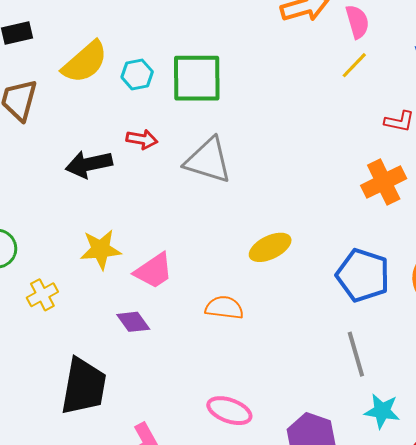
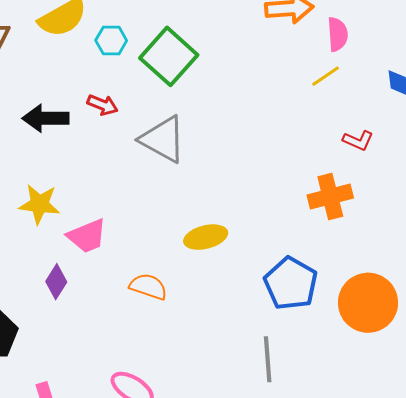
green square: (197, 78) -> (169, 56), turned 30
purple diamond: (133, 322) -> (56, 282), turned 56

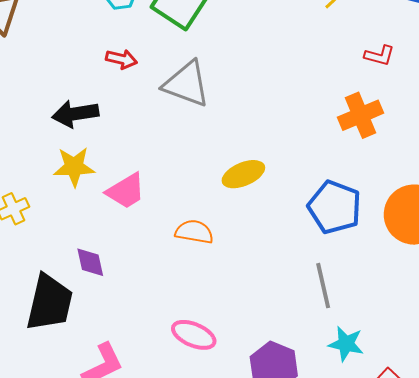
black arrow: (46, 118) -> (75, 114), moved
purple diamond: (56, 282) -> (90, 262), moved, turned -36

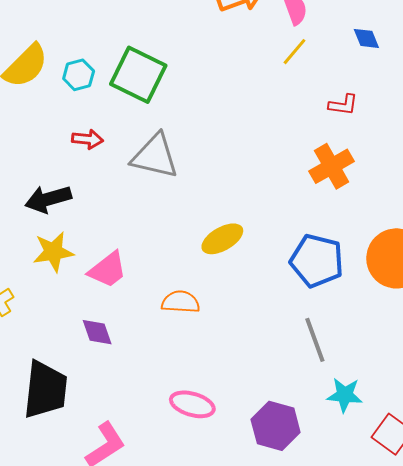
purple diamond: (90, 262) -> (97, 332), moved

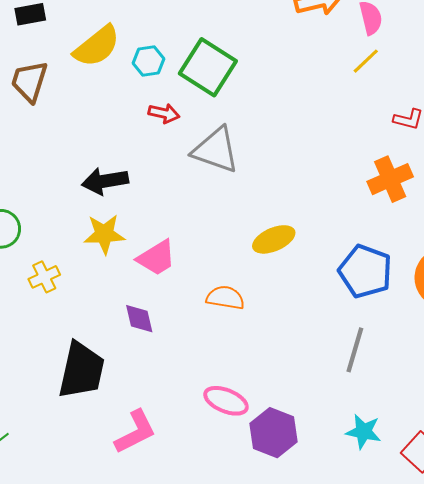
red arrow: (88, 139) -> (164, 113), moved
gray line: (315, 340) -> (355, 350), turned 30
cyan star: (345, 395) -> (364, 432), moved
purple hexagon: (276, 426) -> (274, 433), moved

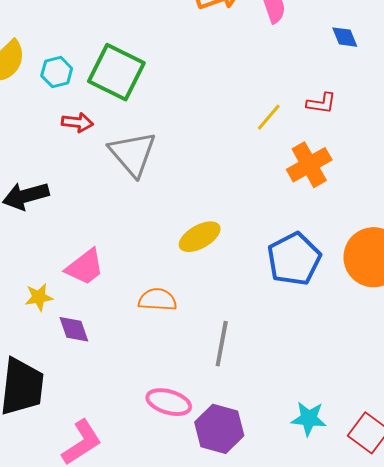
yellow line: (366, 61) -> (269, 117), moved
gray triangle: (216, 150) -> (133, 154), turned 36
yellow star: (104, 234) -> (39, 297), moved, size x0.7
blue pentagon: (365, 271) -> (294, 259), turned 30
gray line: (355, 350) -> (222, 344), moved

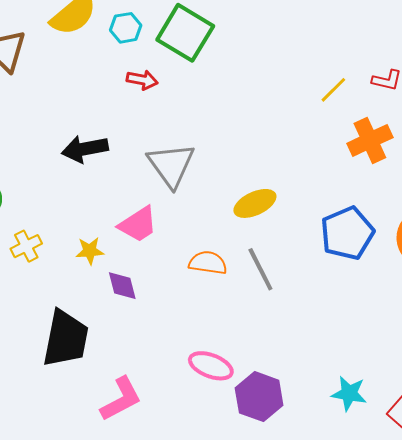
gray triangle: (133, 154) -> (171, 165), moved
gray line: (222, 344) -> (260, 269), moved, turned -42

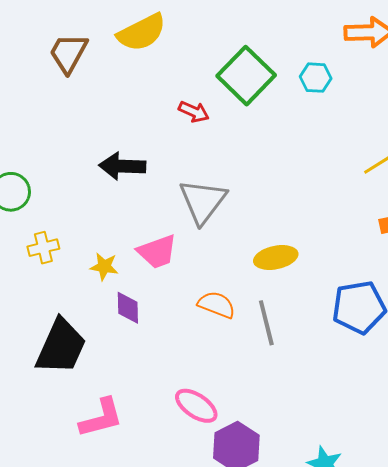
cyan hexagon: (126, 28) -> (316, 78), moved

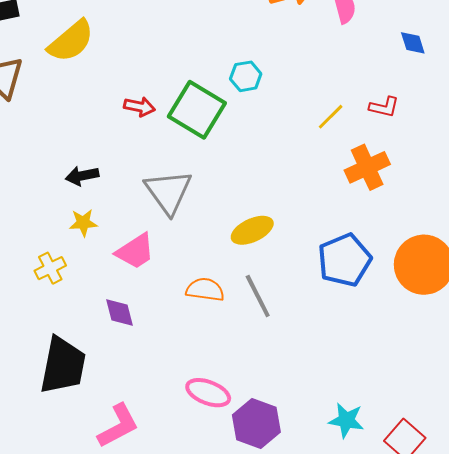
green square: (246, 76) -> (197, 110), moved
cyan hexagon: (316, 78) -> (246, 76), moved
black arrow: (122, 166) -> (82, 176), size x0.7
yellow cross: (43, 248) -> (50, 268), moved
yellow star: (104, 266) -> (83, 223), moved

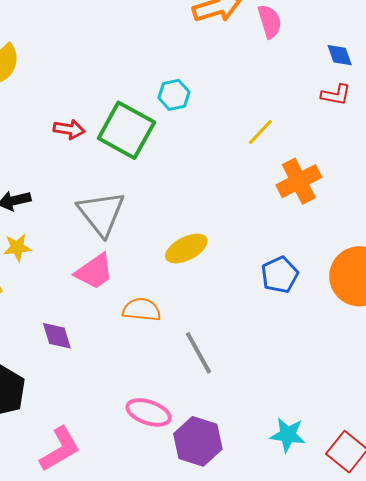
red L-shape: (384, 107) -> (336, 95), moved
pink trapezoid: (135, 251) -> (94, 271), moved
blue pentagon: (344, 260) -> (280, 275), size x0.7
gray line: (258, 296) -> (199, 353), moved

